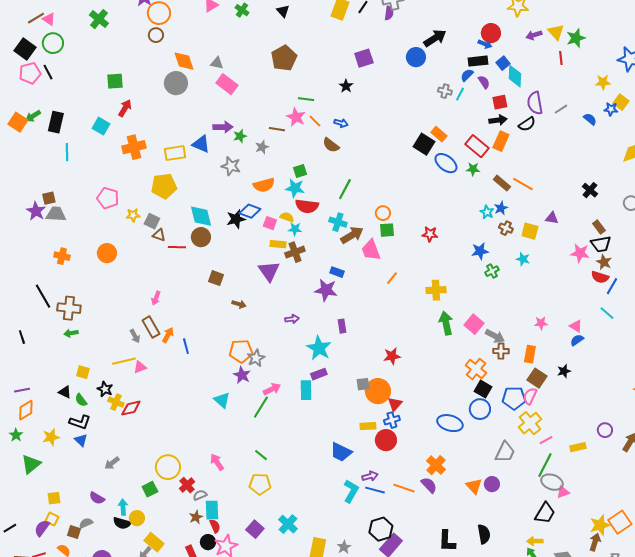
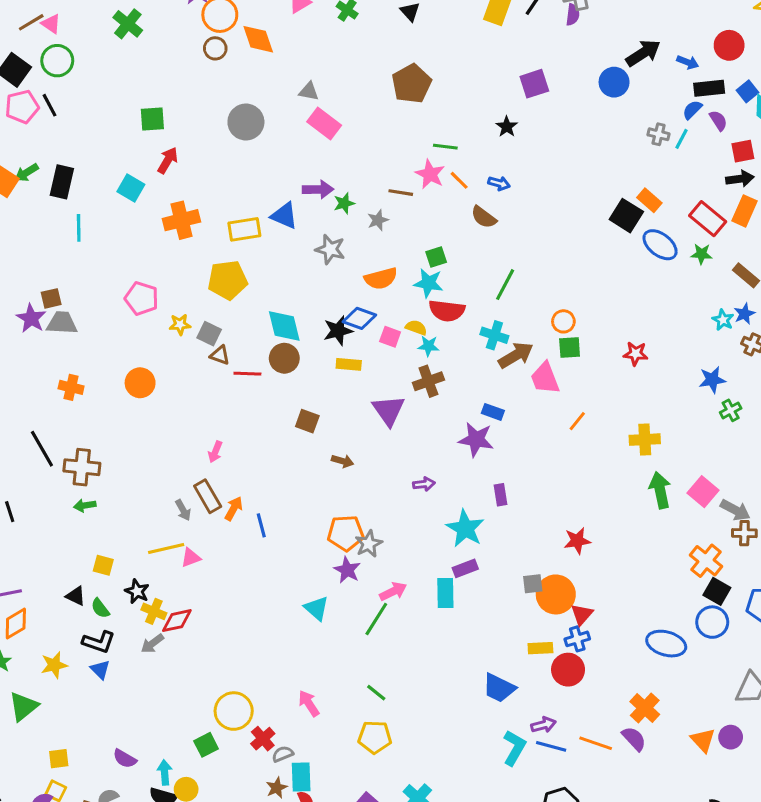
blue arrow: (485, 44) -> (688, 62), moved
orange diamond: (184, 61) -> (258, 39), moved
yellow rectangle: (278, 244) -> (349, 364), moved
gray arrow: (112, 463) -> (152, 644), moved

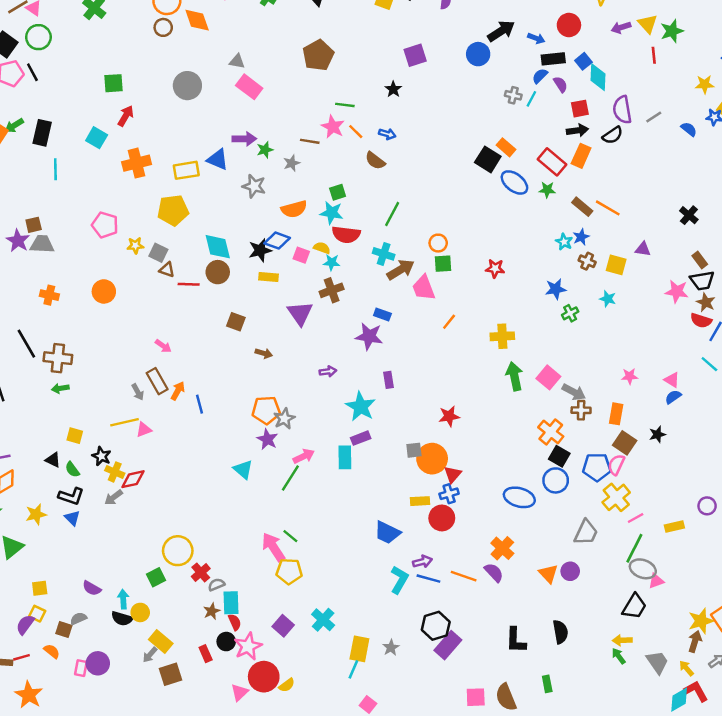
pink arrow: (215, 452) -> (163, 346), turned -77
pink arrow: (309, 703) -> (273, 547), moved, size x1.4

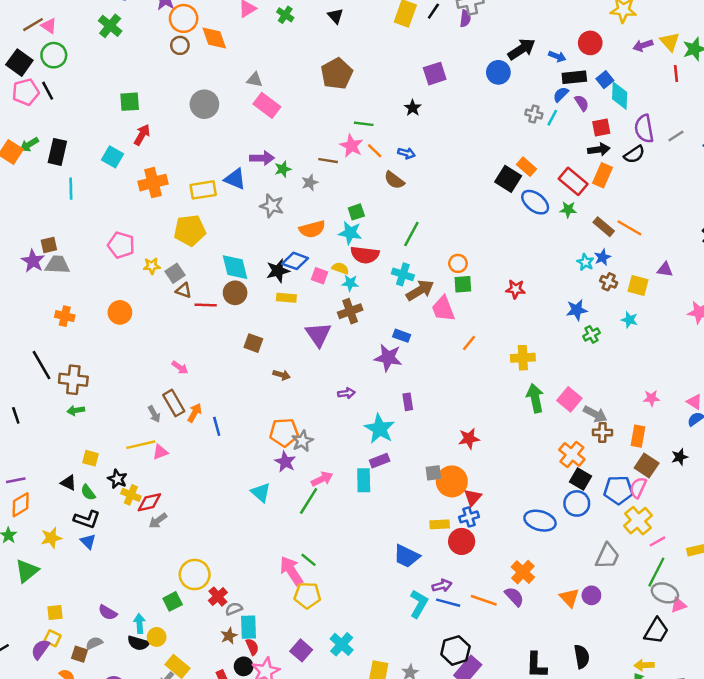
gray square: (158, 253) -> (175, 273), turned 30
gray arrow: (114, 497) -> (158, 521), moved

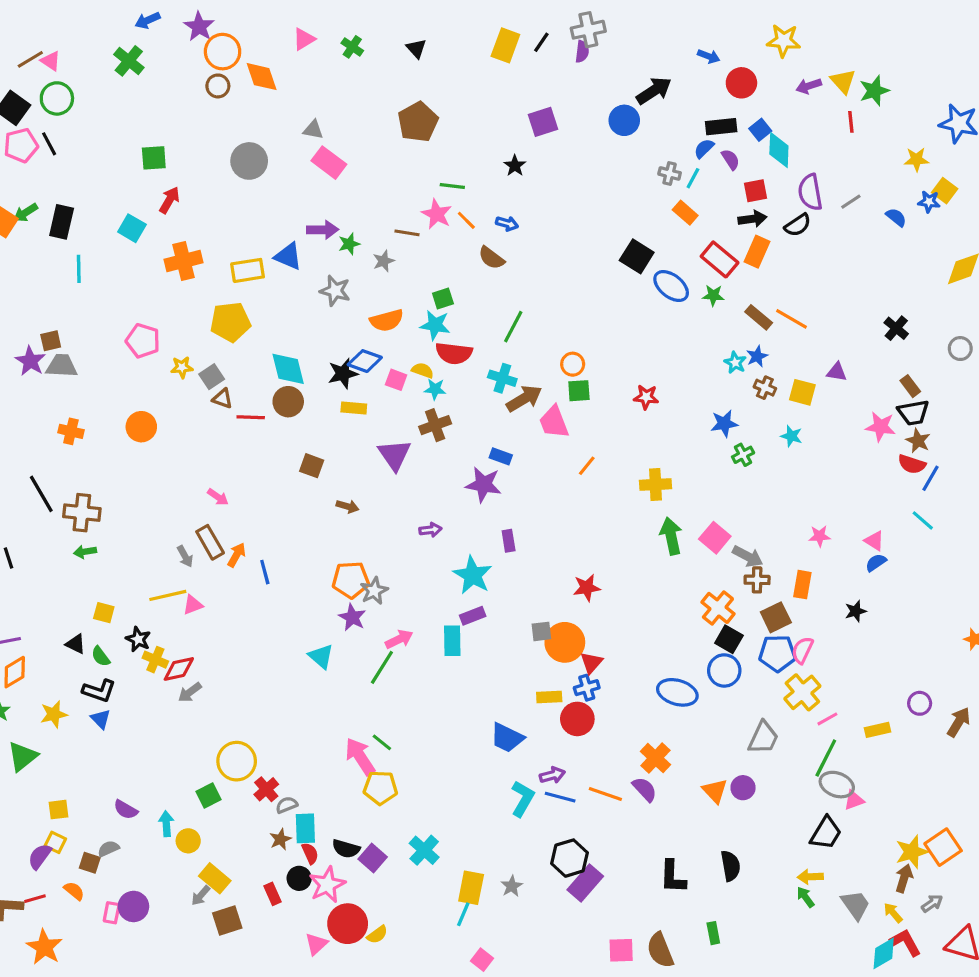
blue arrow: (557, 56) -> (709, 56), moved
orange rectangle: (527, 167) -> (685, 213), moved
brown square: (647, 466) -> (776, 617), moved, turned 30
black semicircle: (138, 643) -> (346, 849), moved

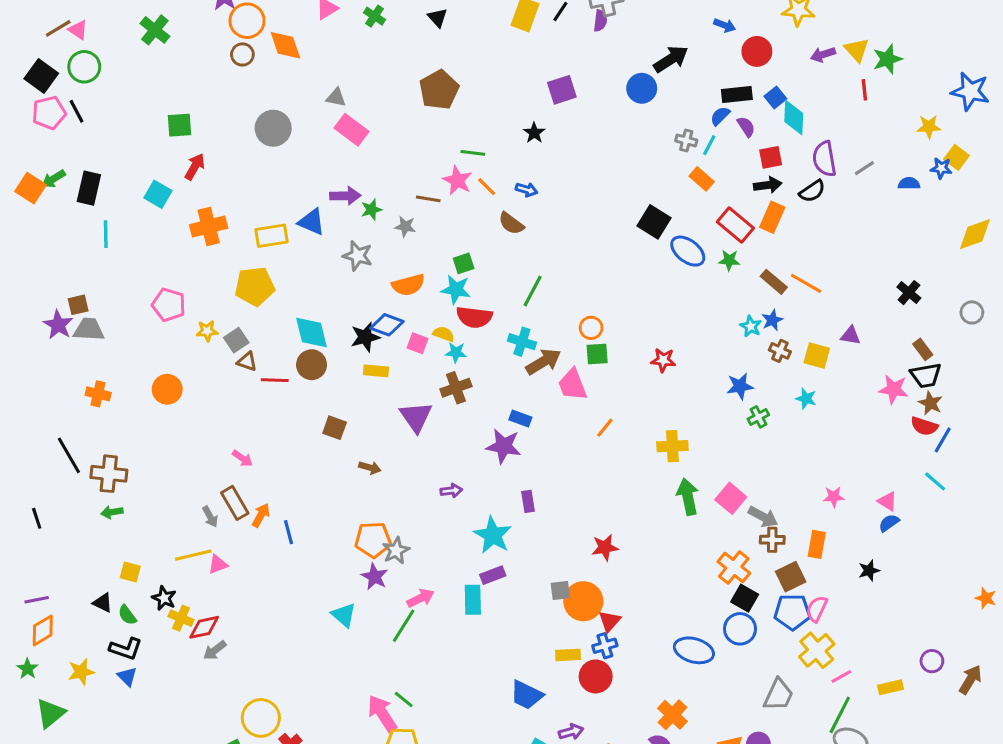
blue semicircle: (896, 217) -> (909, 183), turned -40
gray star: (384, 261) -> (405, 226), turned 30

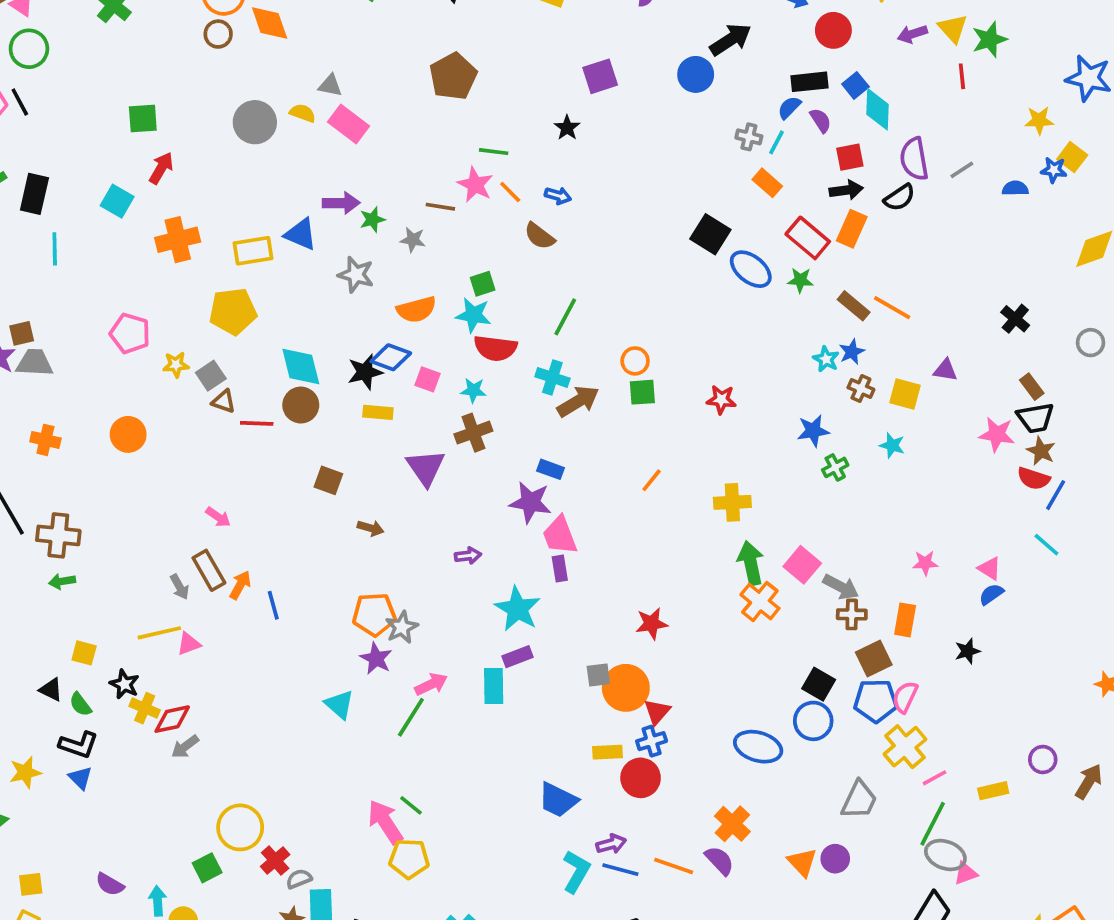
yellow semicircle: (444, 334) -> (303, 113), moved
pink trapezoid: (573, 385) -> (560, 535), moved
orange cross: (734, 567) -> (760, 602), moved

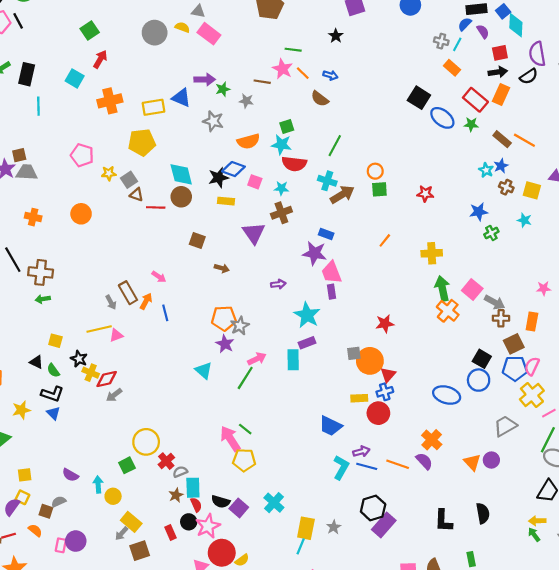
green square: (143, 119) -> (90, 30), turned -30
pink arrow: (218, 517) -> (159, 277), moved
gray trapezoid: (859, 800) -> (505, 426), turned -145

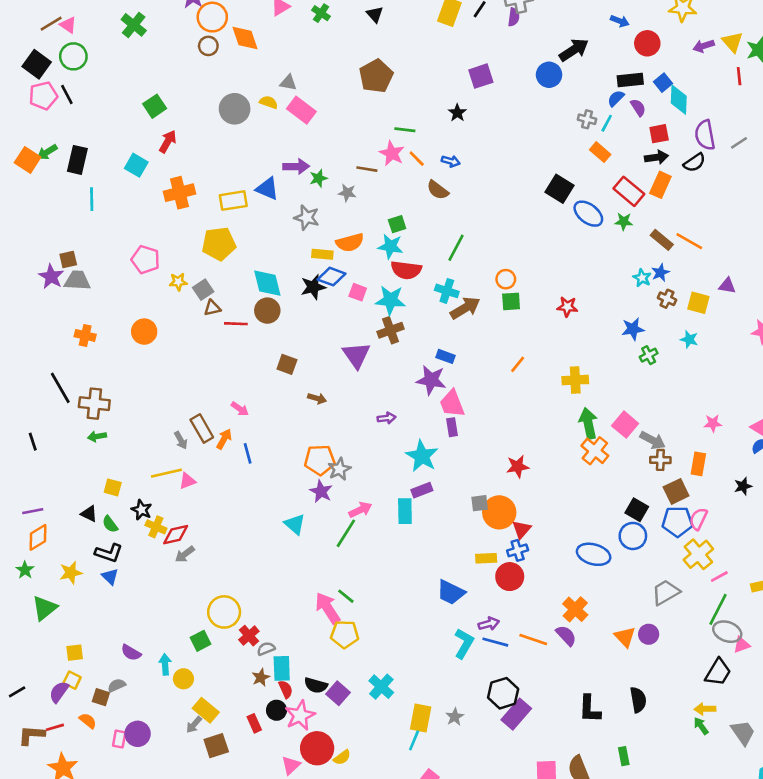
cyan star: (281, 188) -> (390, 300), size x1.6
brown triangle: (136, 195) -> (212, 308), turned -32
yellow rectangle: (226, 201) -> (322, 254), moved

